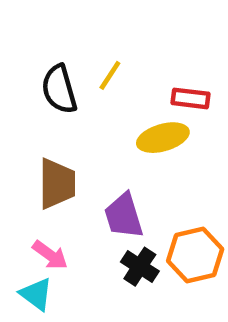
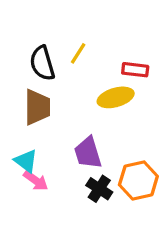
brown trapezoid: (57, 184) -> (37, 107), moved
cyan triangle: (36, 294) -> (26, 161), moved

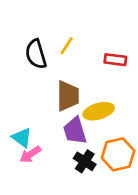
yellow ellipse: (116, 97) -> (99, 111), moved
brown trapezoid: (37, 107) -> (68, 96), moved
pink arrow: (36, 181) -> (30, 154), turned 110

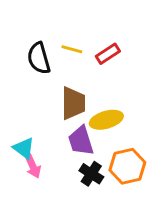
yellow line: (67, 46) -> (72, 49), turned 72
red rectangle: (115, 60) -> (108, 54), moved, turned -40
pink arrow: (30, 154) -> (33, 166), turned -80

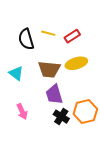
brown trapezoid: (73, 103) -> (49, 69), turned 95
yellow ellipse: (106, 120) -> (76, 63), moved
cyan triangle: (24, 148) -> (16, 73), moved

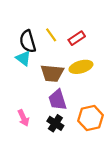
yellow line: (48, 33) -> (51, 35), turned 40
cyan triangle: (16, 73) -> (23, 58), moved
black cross: (61, 117) -> (55, 123), moved

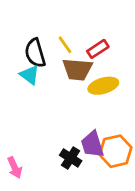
brown trapezoid: (52, 73) -> (77, 69), moved
purple trapezoid: (58, 100) -> (92, 144), moved
pink arrow: (23, 118) -> (15, 168), moved

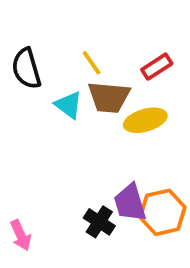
red rectangle: (98, 49) -> (157, 67), moved
black semicircle: (35, 53) -> (26, 68), moved
cyan triangle: (30, 75) -> (69, 105), moved

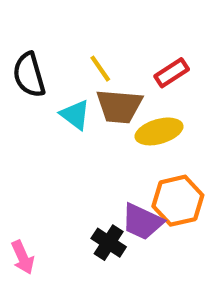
purple trapezoid: (130, 203) -> (142, 222), turned -48
orange hexagon: (163, 212) -> (178, 201), moved

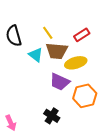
purple trapezoid: (142, 222) -> (60, 82), moved

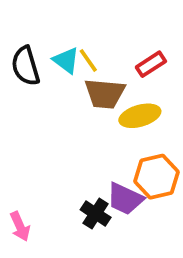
cyan triangle: (36, 55) -> (66, 60), moved
purple trapezoid: (60, 82) -> (125, 199), moved

